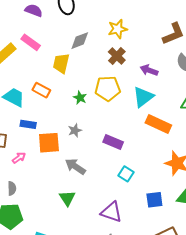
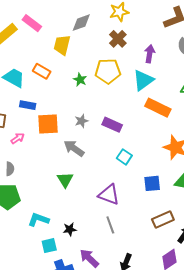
purple arrow: (149, 70) -> (150, 54), turned 78
gray star: (75, 130) -> (81, 121), moved

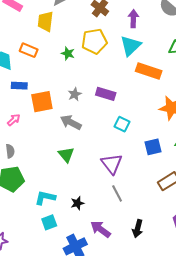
purple triangle: (109, 195) -> (112, 164), turned 40
cyan square: (49, 246) -> (49, 222), moved

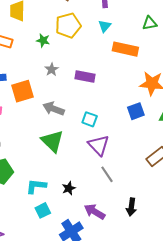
cyan triangle: (131, 46) -> (105, 26), size x0.6
gray star: (75, 94) -> (52, 69), moved
cyan square: (122, 124) -> (90, 119), moved
blue square: (153, 147) -> (136, 111), moved
green triangle: (66, 155) -> (52, 141), size x1.4

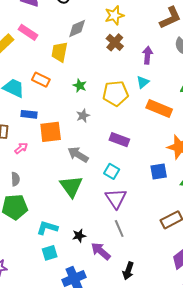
yellow pentagon: (68, 25) -> (116, 93), moved
purple rectangle: (85, 77) -> (119, 140), moved
black arrow: (131, 207) -> (128, 271), moved
purple arrow: (95, 212) -> (101, 251), moved

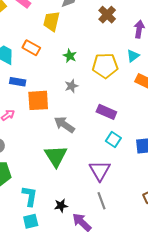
cyan square: (112, 171) -> (113, 139), moved
cyan L-shape: (47, 228) -> (30, 196), turned 80

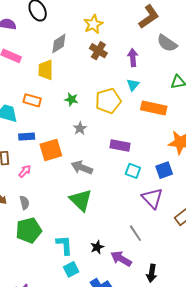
purple triangle: (100, 171) -> (152, 198), moved

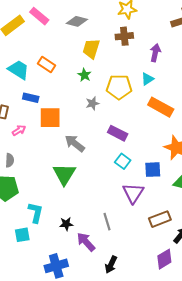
gray diamond: (59, 44) -> (77, 21), moved, turned 30
brown cross: (98, 51) -> (124, 36), turned 36
yellow trapezoid: (46, 70) -> (91, 49), moved
gray star: (80, 128) -> (93, 103), moved
cyan square: (71, 269) -> (22, 235), moved

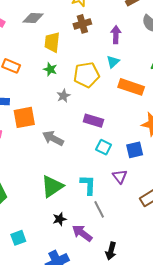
green triangle: (64, 174) -> (52, 186), moved, turned 35
purple triangle: (133, 193) -> (120, 176), size x0.7
cyan L-shape: (36, 212) -> (88, 185), moved

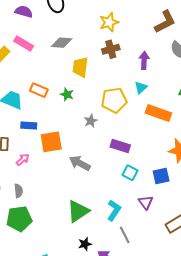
green star: (50, 69) -> (67, 94), moved
cyan L-shape: (88, 185) -> (114, 210), turned 30

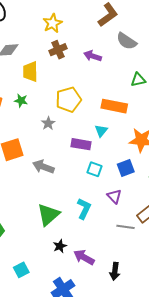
purple arrow: (144, 60) -> (93, 56), turned -66
cyan triangle: (141, 87) -> (101, 131), moved
gray line: (125, 235) -> (126, 227), moved, turned -48

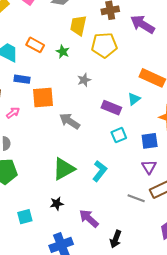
purple arrow: (93, 56) -> (142, 24), size x1.4
yellow pentagon: (69, 100) -> (104, 45), moved
cyan square: (94, 169) -> (119, 135), turned 35
purple triangle: (114, 196) -> (149, 167), moved
black star: (60, 246) -> (57, 204), moved

